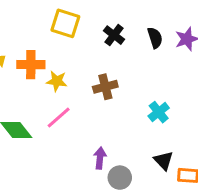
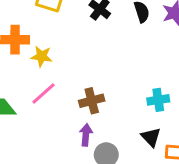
brown cross: (105, 87) -> (92, 101), moved
cyan cross: (159, 112) -> (158, 100), moved, turned 30

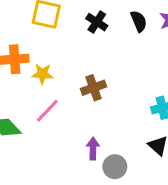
brown cross: (92, 101) -> (94, 88), moved

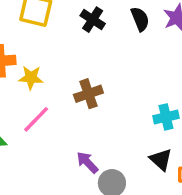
purple arrow: (93, 148) -> (87, 162), turned -45

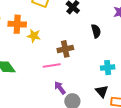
black semicircle: (140, 19) -> (96, 31), moved
pink line: (36, 119) -> (52, 65), moved, turned 30

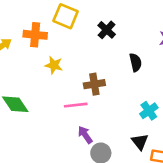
orange cross: (17, 24) -> (35, 35), moved
cyan cross: (108, 68) -> (149, 111), turned -32

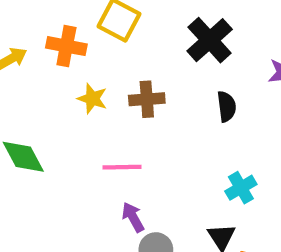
black cross: (107, 30) -> (210, 40), moved, size x1.5
brown cross: (94, 84) -> (147, 99), moved

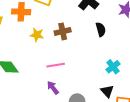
purple arrow: (133, 217) -> (53, 88), moved

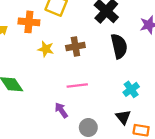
black semicircle: (101, 29) -> (119, 46), size x1.5
pink line: (56, 65) -> (77, 86), moved

